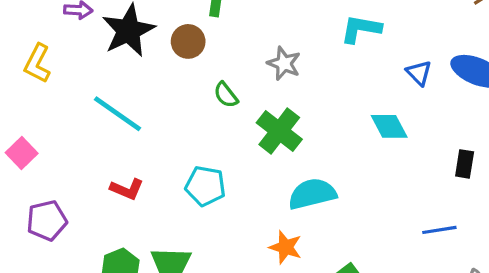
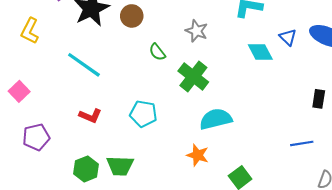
cyan diamond: (389, 126) -> (260, 52), moved

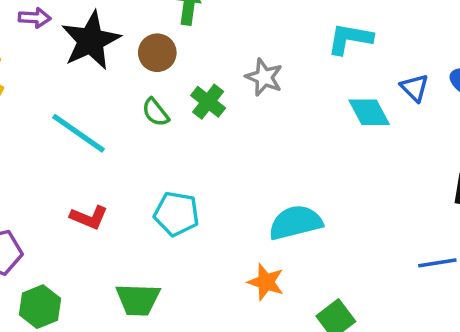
green semicircle: (157, 52) -> (156, 112), moved
green cross: (193, 77) -> (208, 102), moved, size x0.7
green hexagon: (86, 169) -> (40, 307), moved

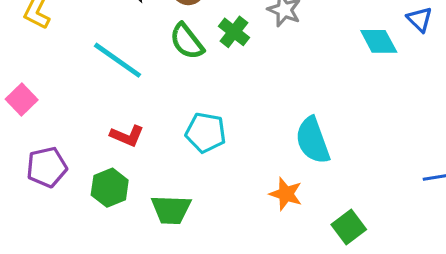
green semicircle: (156, 112) -> (187, 41), size x1.4
cyan semicircle: (296, 223) -> (313, 140), turned -96
green hexagon: (40, 307) -> (110, 188), moved

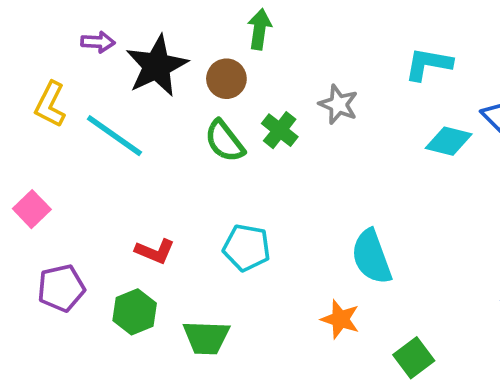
cyan diamond: (379, 41) -> (449, 141), turned -48
cyan line: (118, 60) -> (114, 136), moved

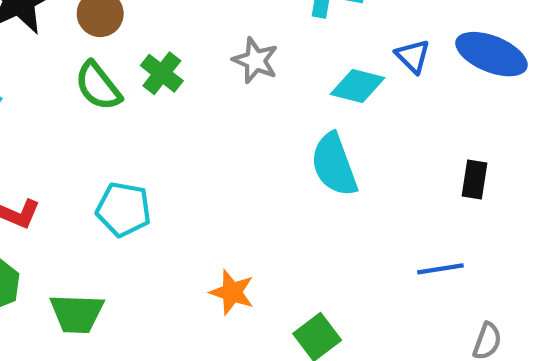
gray star: (338, 104) -> (255, 60), moved
cyan semicircle: (371, 257) -> (334, 165), moved

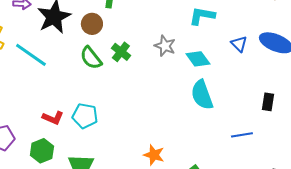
cyan diamond: (358, 86) -> (198, 59), moved, turned 40
cyan pentagon: (124, 209) -> (85, 116), moved
blue line: (440, 269) -> (242, 135), moved

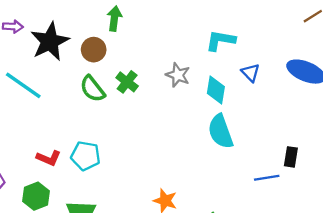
blue triangle: (239, 44) -> (251, 73), moved
cyan diamond: (198, 59) -> (216, 90), turned 45
black rectangle: (268, 102) -> (291, 157), moved

